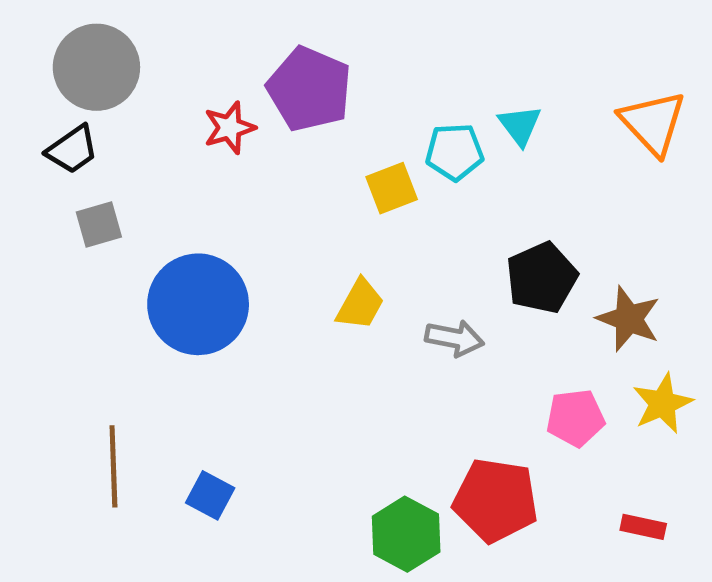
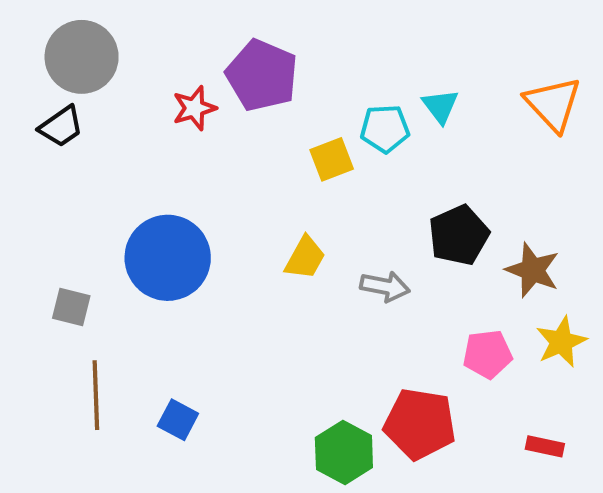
gray square: (99, 224) -> (71, 307), moved, turned 30

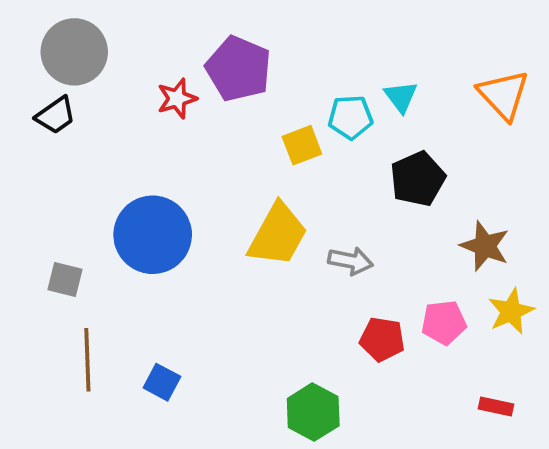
black pentagon: (459, 235) -> (418, 179), moved
yellow trapezoid: (305, 258) -> (278, 235), size x1.6
red pentagon: (420, 424) -> (382, 339), moved, size x0.7

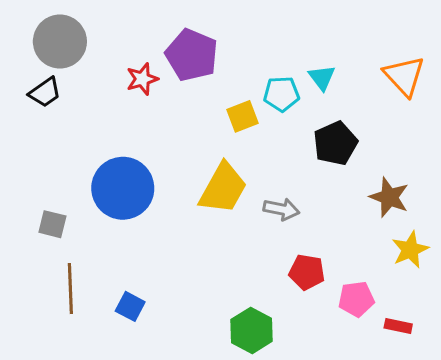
pink pentagon: (444, 322) -> (356, 299), moved

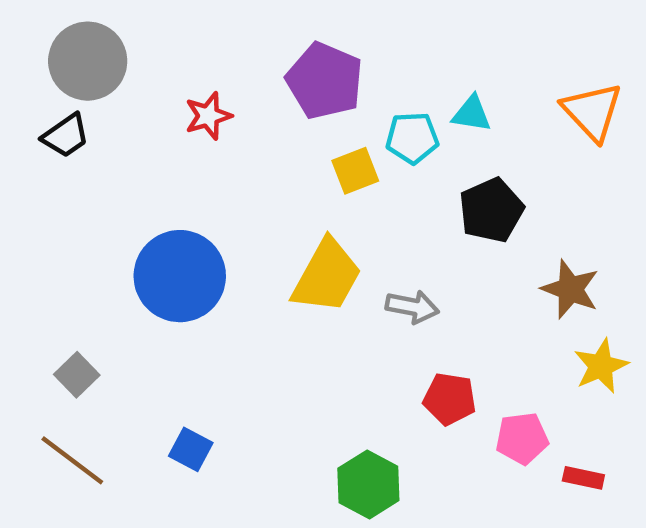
purple pentagon: (192, 55) -> (325, 81), moved
cyan triangle: (322, 77) -> (472, 114), turned -44
gray square: (52, 224) -> (77, 375), moved, turned 32
brown line: (70, 289) -> (72, 460), moved, turned -51

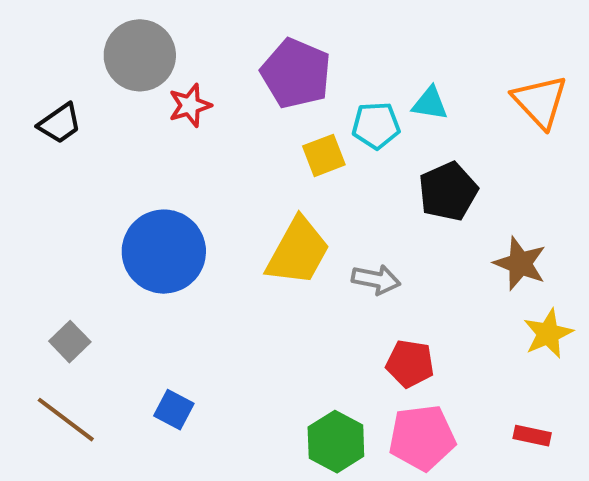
gray circle: (88, 61) -> (140, 55), moved
pink pentagon: (522, 438) -> (422, 438), moved, size x1.4

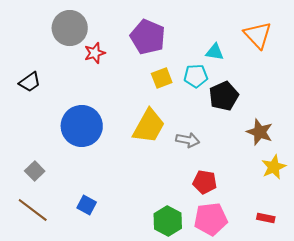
orange triangle: (540, 101) -> (258, 35), moved
black trapezoid: (60, 123) -> (30, 82), moved
cyan pentagon: (376, 125) -> (196, 76), moved

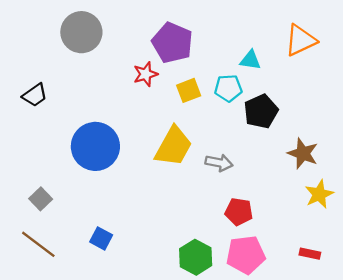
orange triangle: (258, 35) -> (301, 40), turned 48
red star: (95, 53) -> (146, 74), moved

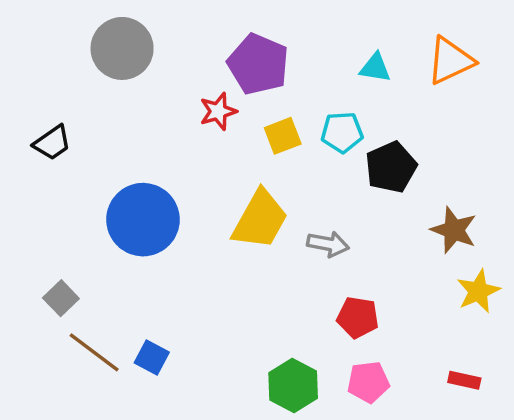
cyan triangle: (250, 60) -> (375, 68), moved
brown line: (38, 244) -> (94, 352), moved
pink pentagon: (246, 255) -> (368, 382), size x0.7

